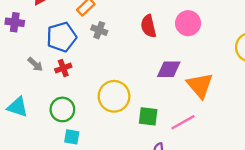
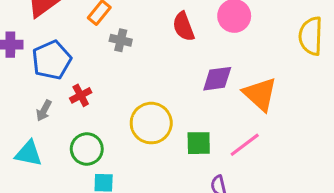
blue pentagon: (61, 37) -> (52, 60), moved
gray arrow: (35, 64) -> (44, 111), moved, turned 84

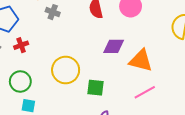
orange triangle: (260, 94) -> (141, 61), turned -35
pink line: (245, 145) -> (145, 92), moved

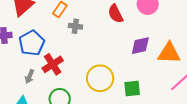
red cross: (21, 45) -> (53, 64), size x1.5

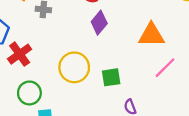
purple diamond: (140, 46) -> (99, 23), moved, turned -35

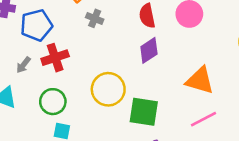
green square: (111, 77) -> (144, 112), size x1.4

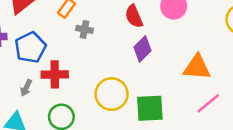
red cross: (55, 58) -> (55, 74), turned 30

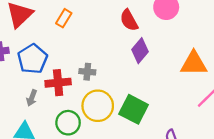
gray cross: (84, 29) -> (87, 72), moved
yellow circle: (112, 94) -> (98, 106), moved
green square: (150, 108) -> (134, 109), moved, turned 36

